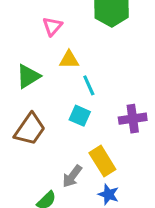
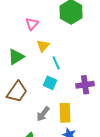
yellow triangle: (69, 60) -> (43, 46), turned -48
yellow rectangle: (102, 161) -> (65, 113), turned 30
gray arrow: (72, 176) -> (43, 114), moved

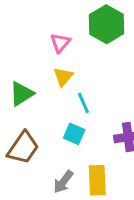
pink triangle: (32, 24) -> (60, 43), moved

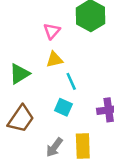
yellow triangle: (63, 77) -> (54, 60), turned 36

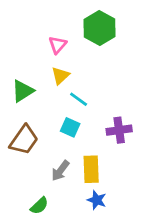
yellow triangle: (54, 60) -> (60, 76), turned -30
cyan line: (71, 81) -> (79, 99), turned -30

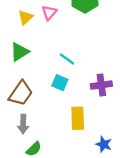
yellow triangle: (60, 76) -> (25, 17), moved
gray arrow: (60, 171) -> (23, 124), moved, turned -36
blue star: (97, 200) -> (104, 144), moved

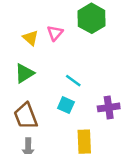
yellow triangle: (25, 17) -> (31, 38), turned -35
brown trapezoid: (21, 93) -> (26, 116), turned 124

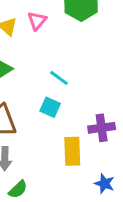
purple cross: (109, 107) -> (102, 128), moved

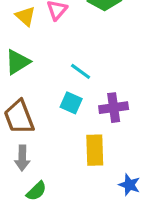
purple cross: (102, 128) -> (114, 108), moved

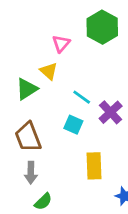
yellow triangle: (25, 16) -> (49, 71), moved
purple cross: (114, 108) -> (111, 112), moved, turned -35

